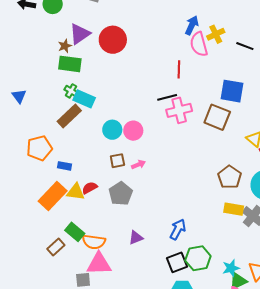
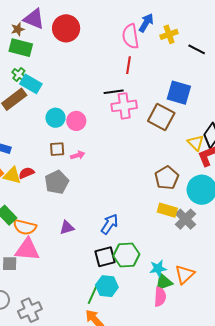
purple triangle: (80, 34) -> (34, 19), turned 50
pink semicircle: (199, 44) -> (131, 36), moved

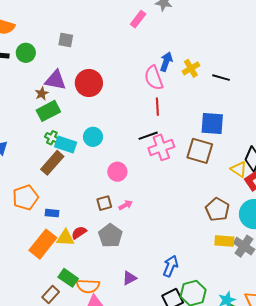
green rectangle: (21, 48) -> (48, 111), turned -30
cyan circle: (55, 118) -> (93, 137), moved

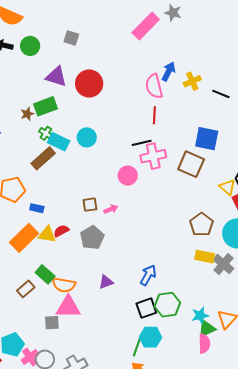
pink rectangle: (138, 19) -> (146, 26), size x1.6
brown star: (42, 93) -> (27, 114), moved
pink circle: (117, 172) -> (128, 176), moved

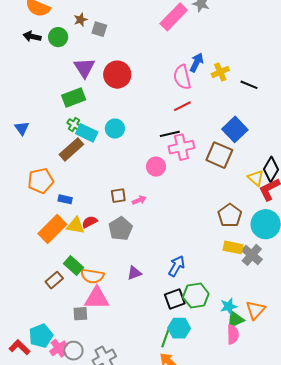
purple triangle: (56, 77) -> (84, 68), turned 40
brown star: (27, 114) -> (81, 20), moved
red line: (154, 115) -> (182, 106), turned 60
blue square: (207, 139) -> (235, 129), turned 35

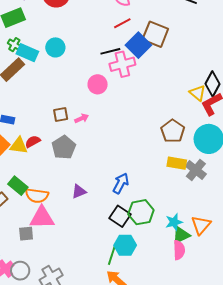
blue square: (235, 129) -> (138, 45), moved
brown square: (219, 155) -> (155, 34), moved
black square: (175, 299) -> (120, 216), turned -35

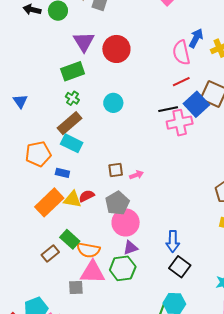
cyan rectangle: (27, 53) -> (72, 143), moved
pink circle: (98, 84) -> (126, 222), moved, size x1.4
blue arrow: (121, 183) -> (173, 241), turned 150
green hexagon: (141, 212) -> (123, 268), moved
black square: (120, 216) -> (180, 267), moved

